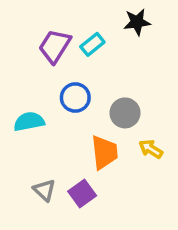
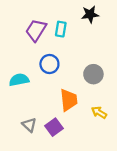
cyan rectangle: (92, 44) -> (61, 29), turned -42
gray circle: (125, 113) -> (93, 74), moved
yellow arrow: (151, 149) -> (99, 112), moved

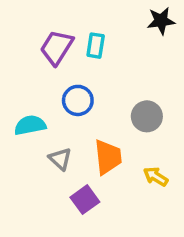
black star: (90, 14) -> (161, 21), moved
gray triangle: (29, 125) -> (60, 159), moved

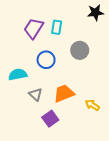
gray circle: (147, 116) -> (80, 50), moved
orange trapezoid: (108, 157) -> (64, 93), turned -105

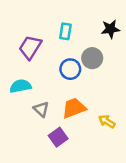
black star: (95, 13) -> (110, 29), moved
purple trapezoid: (33, 28) -> (30, 47), moved
blue circle: (46, 60) -> (70, 69), moved

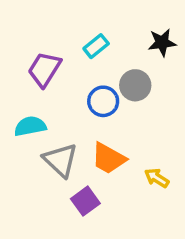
cyan rectangle: (65, 31) -> (96, 46), turned 42
orange trapezoid: (74, 108) -> (109, 158), turned -130
gray triangle: (41, 109) -> (60, 160), size x1.5

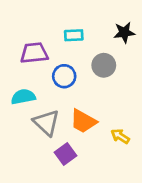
cyan rectangle: (96, 46) -> (74, 35), turned 36
purple trapezoid: (44, 69) -> (34, 53), turned 52
blue circle: (103, 101) -> (64, 76), moved

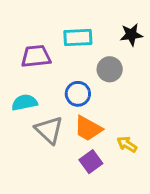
cyan rectangle: (74, 35) -> (78, 38), size x1.4
blue circle: (64, 76) -> (78, 94), moved
purple square: (66, 154) -> (91, 162), moved

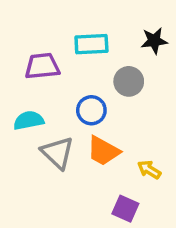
purple square: (91, 162) -> (125, 209), moved, turned -30

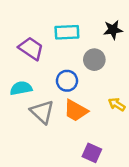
purple trapezoid: (42, 66) -> (31, 48), turned 40
yellow arrow: (149, 170) -> (117, 104), moved

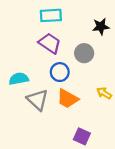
cyan rectangle: (67, 32) -> (51, 15), moved
purple trapezoid: (31, 48) -> (50, 43), moved

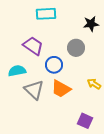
purple trapezoid: (50, 43) -> (33, 46), moved
purple square: (82, 136) -> (85, 121), moved

